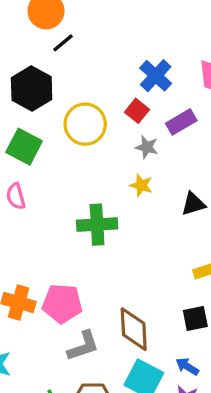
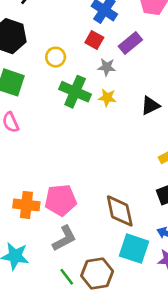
yellow circle: (85, 124) -> (56, 57), size x0.6
green cross: (97, 225) -> (75, 92), moved, turned 36
gray L-shape: (83, 346) -> (64, 238), moved

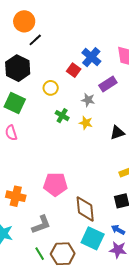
red square: (94, 40) -> (74, 70), moved
green cross: (75, 92) -> (62, 116), size x0.6
pink pentagon: (61, 200) -> (55, 184), moved

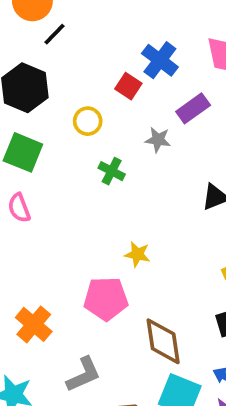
yellow star: (86, 123) -> (137, 254), moved
orange cross: (16, 196) -> (34, 324), turned 30

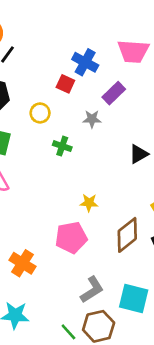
brown diamond: (163, 341) -> (127, 235), moved, turned 68
gray L-shape: (84, 374) -> (92, 290), moved

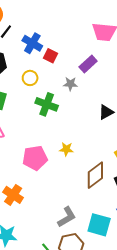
blue cross: (85, 62) -> (32, 43), moved
green cross: (62, 146) -> (47, 104), size x1.5
pink pentagon: (71, 237) -> (35, 158), moved

